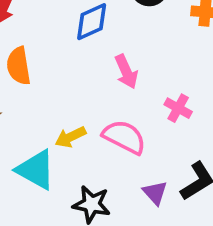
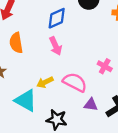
pink arrow: (126, 72) -> (56, 46), moved
purple triangle: (155, 193) -> (91, 105), moved, turned -40

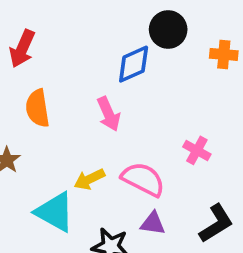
blue diamond: (57, 18) -> (134, 64), moved
purple triangle: (91, 105) -> (153, 223), moved

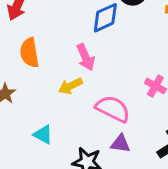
yellow arrow: (89, 179) -> (70, 86), moved
cyan triangle: (55, 212) -> (43, 135), size x0.6

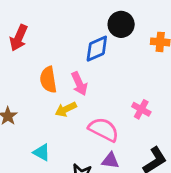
orange semicircle: (29, 53) -> (48, 80), moved

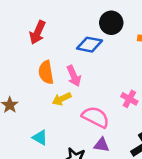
red arrow: (19, 38) -> (38, 32), moved
blue diamond: (97, 49) -> (89, 45), turned 35

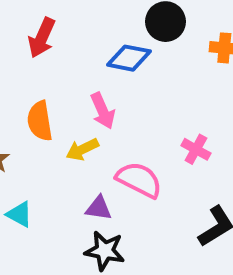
orange semicircle: (46, 72) -> (40, 121), moved
cyan triangle: (40, 138) -> (19, 214), moved
purple triangle: (102, 145) -> (99, 208), moved

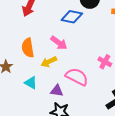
pink arrow: (103, 111) -> (59, 43), turned -30
cyan triangle: (19, 214) -> (31, 83), moved

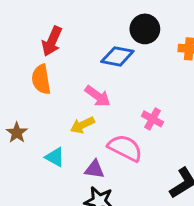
orange semicircle: (28, 48) -> (41, 79), moved
pink cross: (105, 62) -> (152, 119), moved

